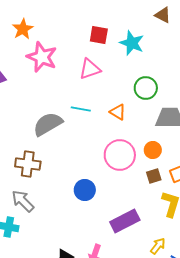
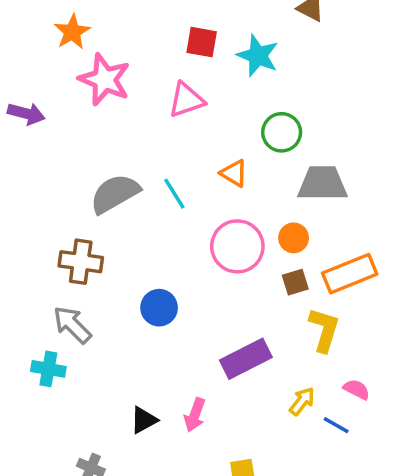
cyan line: (81, 109) -> (174, 194), moved, turned 48
blue circle: (85, 190) -> (159, 308), moved

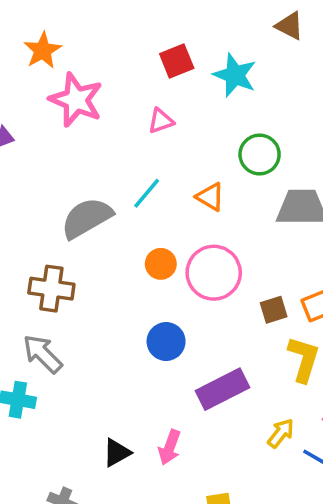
red square: (202, 42) -> (177, 61), turned -32
pink triangle: (186, 100) -> (161, 121), size x0.7
cyan line: (174, 194) -> (147, 193), moved, turned 72
orange circle: (294, 238) -> (161, 264), moved
blue circle: (159, 308) -> (166, 341), moved

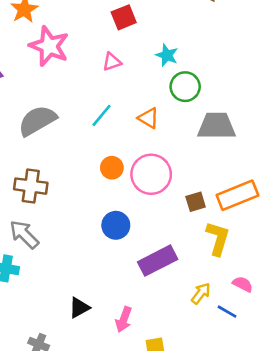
cyan star: (235, 75) -> (167, 55), moved, size x0.7
gray semicircle: (87, 218) -> (37, 121), moved
pink arrow: (170, 447) -> (124, 319), moved

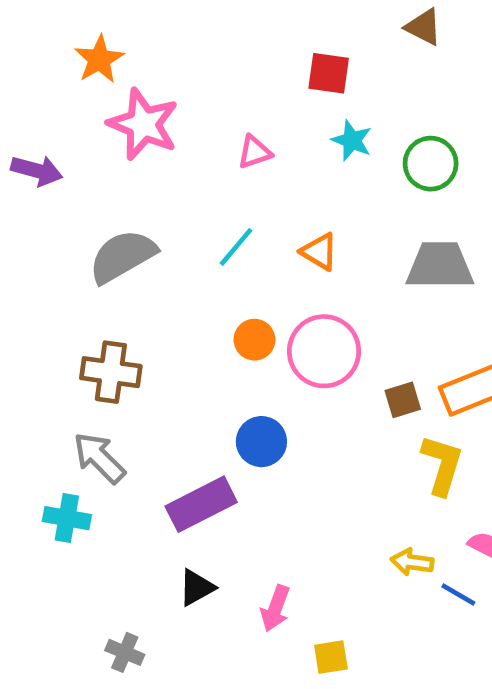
red square: (124, 17) -> (329, 73), moved, turned 30
green circle: (185, 87) -> (431, 164), moved
purple rectangle: (158, 261) -> (201, 504), moved
yellow arrow: (201, 293) -> (412, 562), turned -120

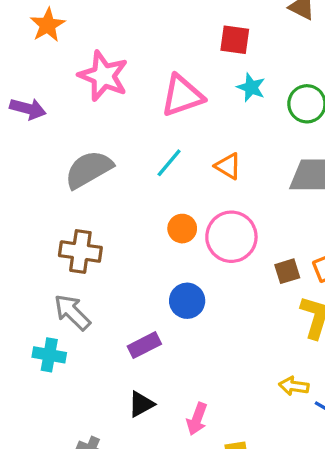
orange star: (99, 59) -> (48, 25), moved
pink triangle: (255, 152) -> (182, 96), size x1.8
purple rectangle: (201, 504) -> (144, 345), size x0.7

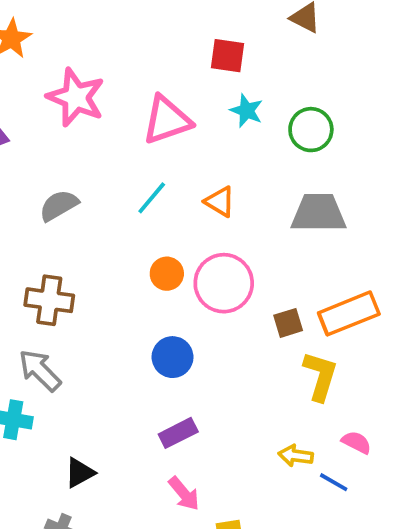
gray semicircle: (89, 169) -> (59, 205), size x0.7
purple rectangle: (144, 345) -> (178, 433), moved
black triangle: (141, 404) -> (80, 473), moved
pink arrow: (197, 419) -> (184, 494), turned -60

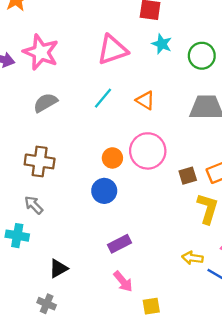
pink star: (76, 97) -> (41, 52), moved
orange circle: (167, 274) -> (112, 158), moved
blue circle: (173, 357) -> (104, 191), moved
gray arrow: (40, 370) -> (34, 205), size x0.7

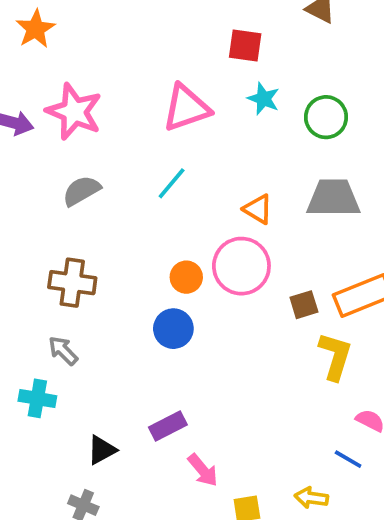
orange triangle: (145, 100) -> (258, 209), moved
purple rectangle: (119, 244) -> (168, 426), moved
yellow arrow: (192, 258) -> (311, 498), moved

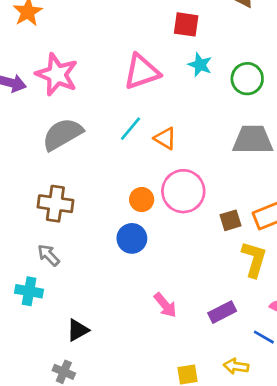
gray semicircle: (81, 191) -> (62, 134), size x1.4
orange triangle: (258, 209) -> (165, 138), moved
purple rectangle: (168, 426) -> (222, 312), moved
pink arrow: (203, 470) -> (165, 305), moved

